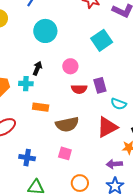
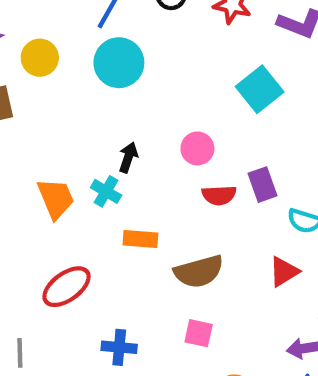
cyan circle: (45, 31) -> (119, 63), moved
cyan cross: (26, 84) -> (106, 191), turned 32
red triangle: (107, 127) -> (284, 272), size x0.7

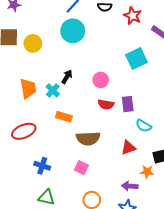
yellow circle: (40, 58) -> (33, 43), moved

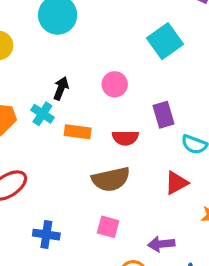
red semicircle: (106, 104) -> (125, 138), moved
orange rectangle: (64, 117) -> (78, 132), moved
purple arrow: (130, 186) -> (161, 244), moved

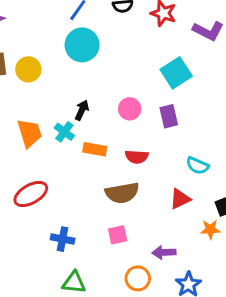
purple rectangle: (163, 115) -> (169, 116), moved
pink square: (108, 227) -> (118, 235), turned -30

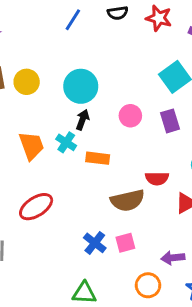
cyan circle: (82, 45) -> (81, 86), moved
red semicircle: (137, 157) -> (157, 178), moved
blue cross: (63, 239) -> (95, 243), moved, turned 30

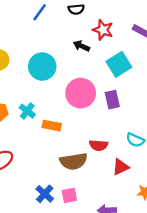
red star: (159, 18) -> (103, 30), moved
pink circle: (130, 116) -> (81, 93), size x1.6
black arrow: (82, 120) -> (81, 46), moved, turned -91

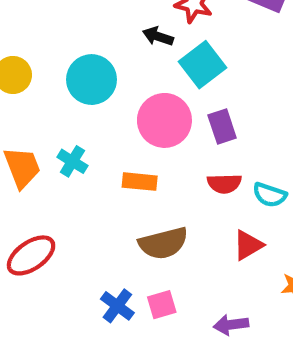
cyan square: (119, 64) -> (202, 65), moved
orange rectangle: (52, 126) -> (140, 182), moved
red semicircle: (99, 145) -> (224, 184), moved

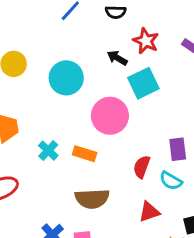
purple rectangle: (222, 127) -> (178, 149), moved
cyan cross: (72, 161) -> (48, 151), moved
red semicircle: (224, 184) -> (142, 167), turned 100

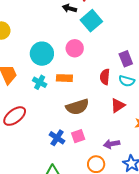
cyan circle: (66, 78) -> (42, 54), moved
pink circle: (110, 116) -> (75, 48), size x0.7

